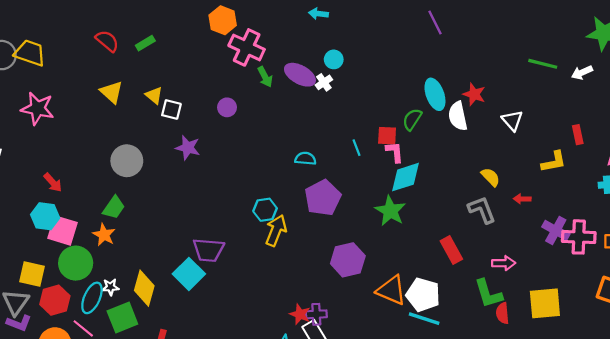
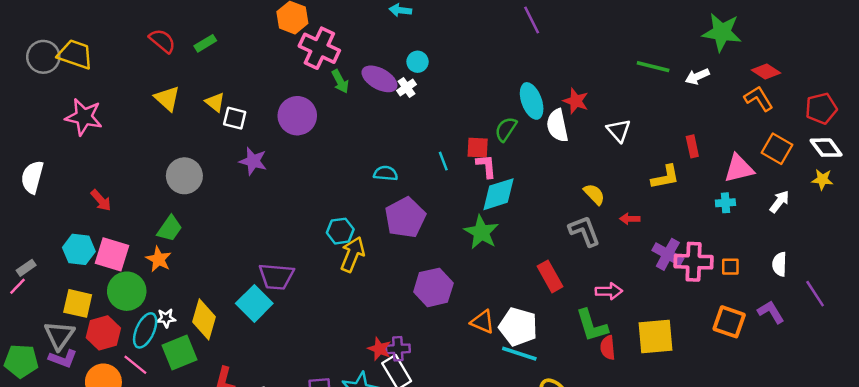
purple circle: (227, 107) -> (297, 116), size x1.8
cyan hexagon: (45, 216) -> (79, 249), moved
orange triangle: (391, 290) -> (483, 322), size x0.7

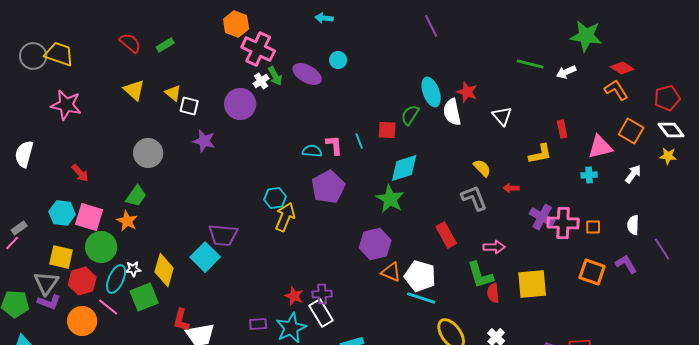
white cross: (406, 87) -> (261, 81), moved
pink L-shape: (486, 166) -> (334, 145), moved
purple hexagon: (433, 287) -> (375, 244), moved
red star: (379, 349) -> (294, 296), moved

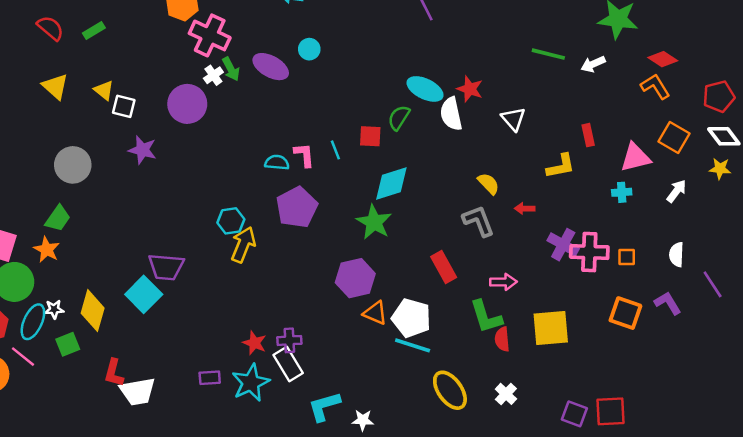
cyan ellipse: (431, 92) -> (425, 89), turned -44
green square: (144, 297) -> (68, 344), size x0.7

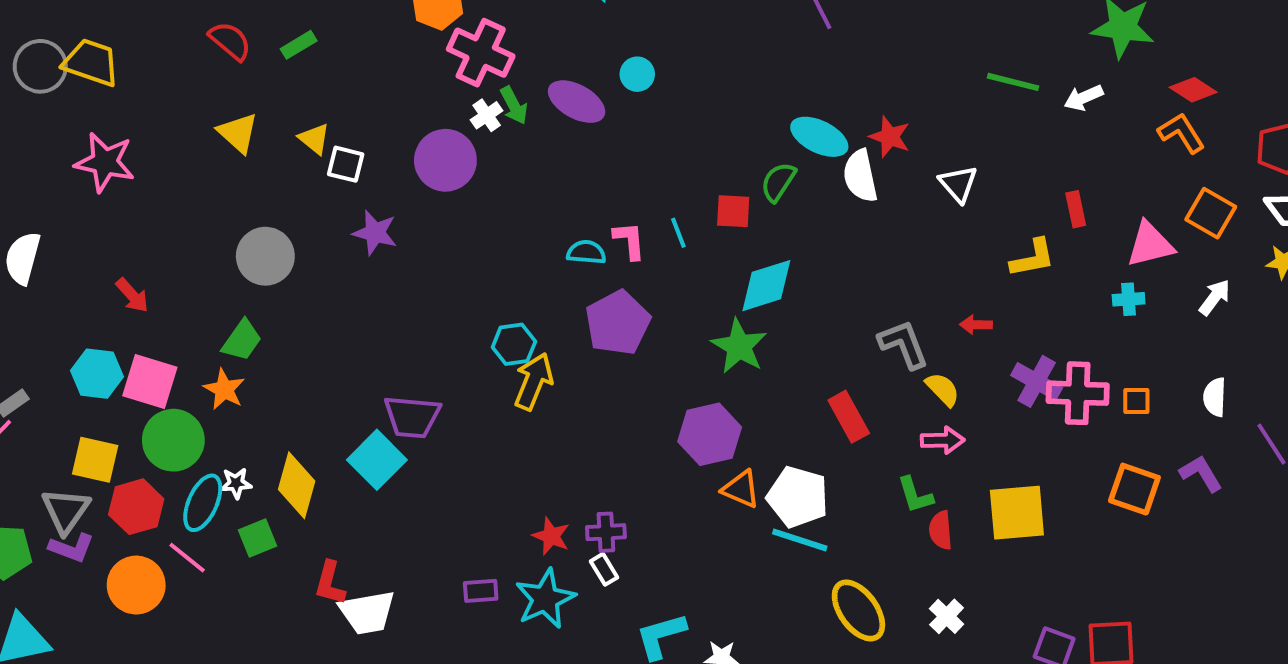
yellow semicircle: (489, 184) -> (943, 389), moved
green L-shape: (486, 317) -> (915, 495), size x0.7
white rectangle: (288, 364) -> (604, 569), size x0.6

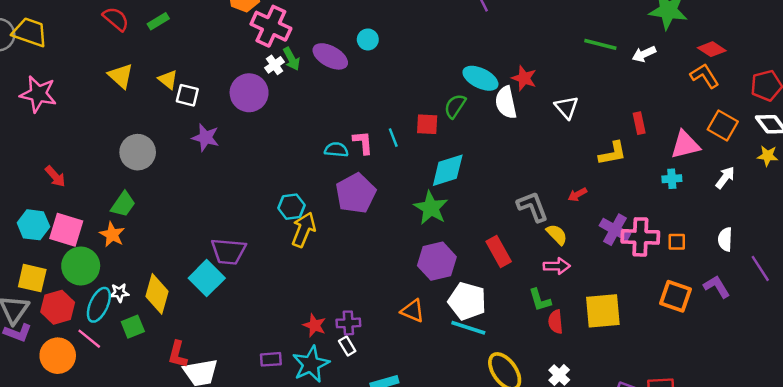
red arrow: (976, 325) -> (577, 195), turned -30
purple hexagon: (710, 434) -> (437, 261), moved
orange triangle: (741, 489) -> (413, 311), moved

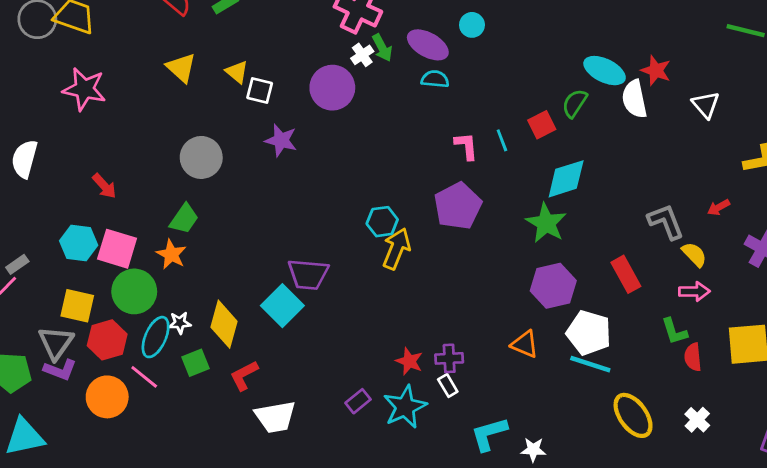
red square: (427, 124) -> (542, 125), turned -30
cyan semicircle: (336, 150) -> (435, 79), moved
red L-shape: (178, 354) -> (244, 376), moved, turned 48
purple rectangle: (271, 359) -> (358, 401), turned -35

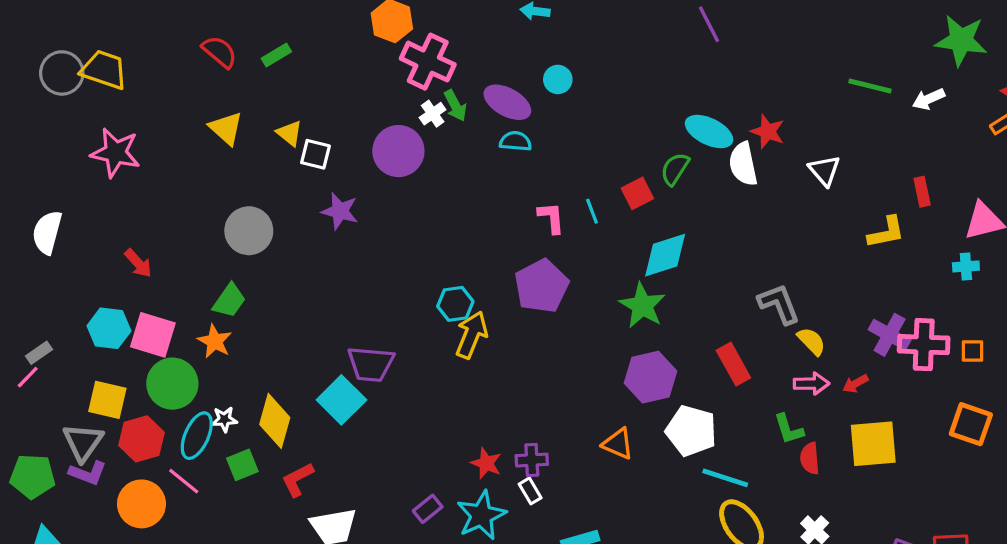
red arrow: (719, 207) -> (855, 384), moved
cyan line: (590, 364) -> (725, 478), moved

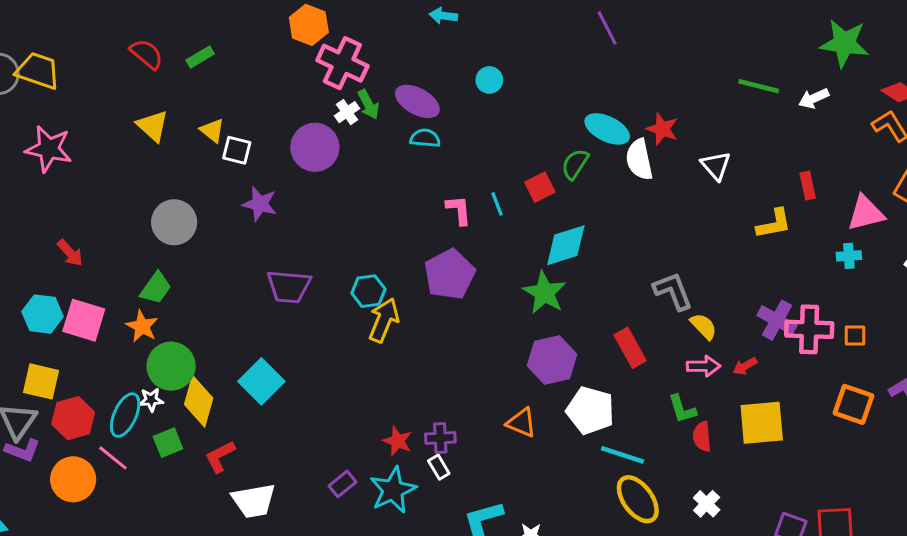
cyan circle: (558, 79) -> (489, 80), moved
purple trapezoid: (371, 364) -> (289, 287), moved
green circle: (172, 384) -> (171, 366), moved

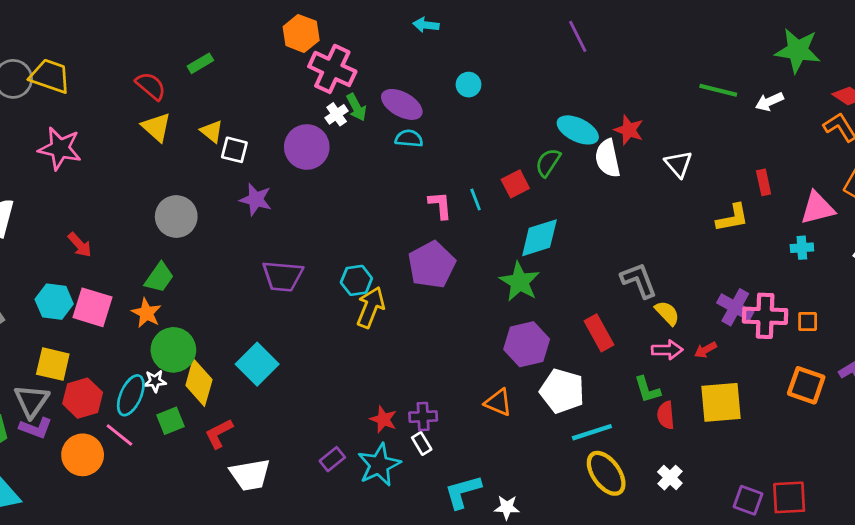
red semicircle: (147, 54) -> (151, 86), moved
cyan line: (622, 455) -> (592, 432), turned -36

